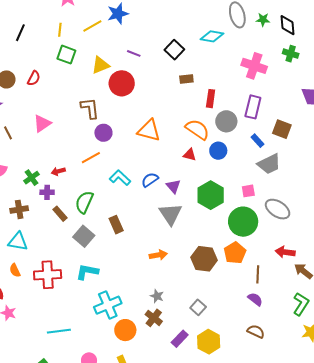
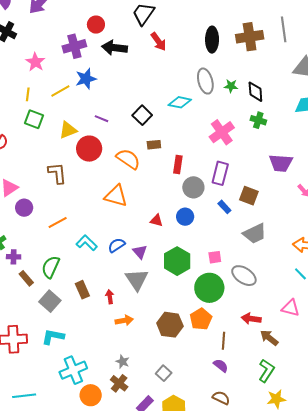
pink cross: (254, 66) -> (222, 132), turned 35
orange semicircle: (197, 129) -> (128, 159), moved
purple circle: (103, 133) -> (24, 208), moved
gray trapezoid: (269, 164) -> (255, 234), moved
red arrow: (58, 171) -> (110, 297), moved, turned 96

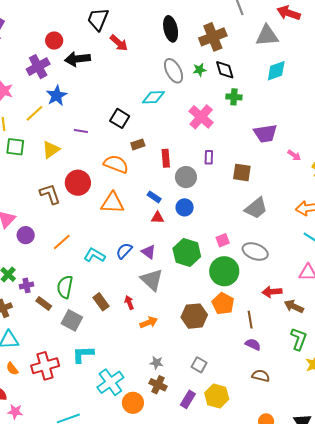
brown cross: (250, 37) -> (213, 37), moved
red circle: (89, 149) -> (78, 183), moved
purple rectangle: (220, 173) -> (209, 157), size x0.6
blue rectangle: (224, 207) -> (154, 197), moved

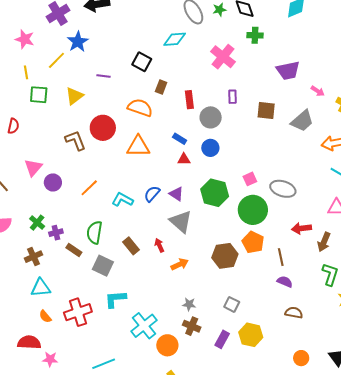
brown rectangle: (138, 144) -> (161, 87), turned -48
gray trapezoid: (256, 208) -> (302, 121), moved
brown arrow: (294, 306) -> (324, 242), turned -90

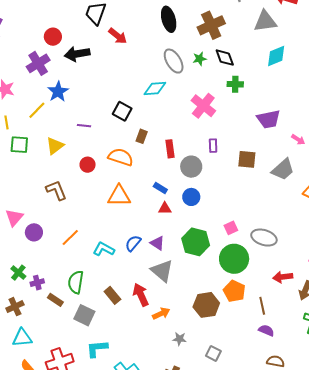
red circle: (103, 128) -> (88, 165), moved, size x0.6
red arrow: (159, 245) -> (141, 295), size x1.6
gray star: (189, 304) -> (180, 339), moved

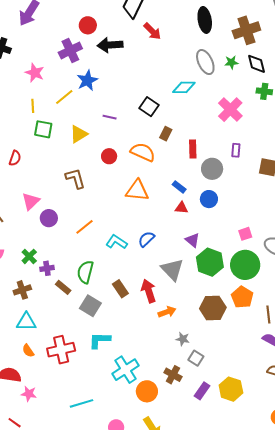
green hexagon: (196, 242) -> (210, 262), moved
purple triangle: (157, 243) -> (192, 240), moved
gray square: (213, 353) -> (196, 358), moved

